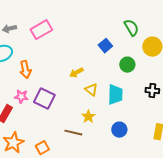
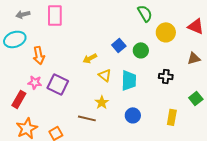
pink rectangle: (41, 30) -> (55, 15), turned -60
blue square: (105, 46) -> (119, 45), moved

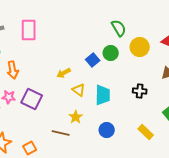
green circle: (141, 50) -> (111, 53), moved
yellow rectangle: (172, 117) -> (146, 132), turned -56

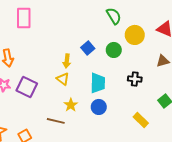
green circle: (111, 53) -> (114, 50), moved
yellow arrow: (64, 73) -> (67, 61), moved, turned -56
yellow triangle: (79, 90) -> (63, 79), moved
blue circle: (107, 130) -> (99, 107), moved

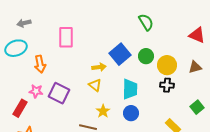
pink rectangle: (24, 18) -> (66, 37), moved
yellow circle: (135, 35) -> (167, 65), moved
blue square: (88, 48) -> (120, 54), size x1.5
yellow arrow: (67, 61) -> (99, 67), turned -104

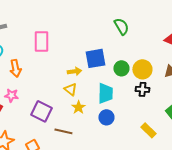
blue square: (120, 54) -> (95, 58), turned 30
green circle: (146, 56) -> (121, 68), moved
purple square: (59, 93) -> (41, 111), moved
yellow star: (103, 111) -> (78, 107), moved

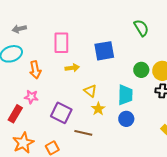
blue square: (95, 58) -> (104, 51), moved
yellow arrow: (74, 71) -> (72, 68), moved

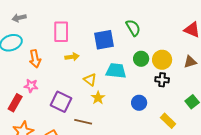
green semicircle: (141, 28) -> (133, 28), moved
cyan trapezoid: (125, 95) -> (116, 71), moved, turned -85
blue circle: (126, 119) -> (139, 103), moved

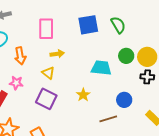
blue square: (104, 40) -> (88, 25), moved
yellow triangle: (90, 80) -> (48, 73), moved
brown line: (83, 122) -> (108, 119), moved, turned -30

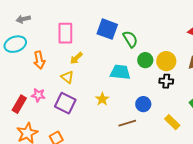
blue square: (88, 25) -> (107, 29), turned 30
green semicircle: (118, 25) -> (130, 39), moved
yellow arrow: (57, 54) -> (76, 58), turned 144
pink star: (16, 83) -> (38, 95), moved

